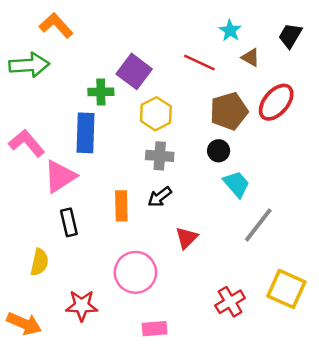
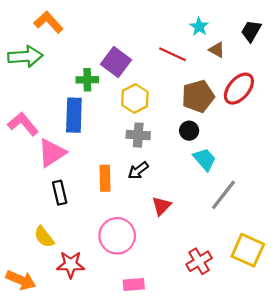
yellow semicircle: (39, 262) -> (44, 237), moved, turned 130

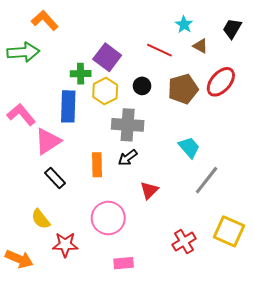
yellow hexagon: (135, 99) -> (105, 91), moved
black circle: (189, 131) -> (142, 86), moved
gray cross: (138, 135) -> (128, 125), size x1.4
black rectangle: (60, 193) -> (55, 178), turned -30

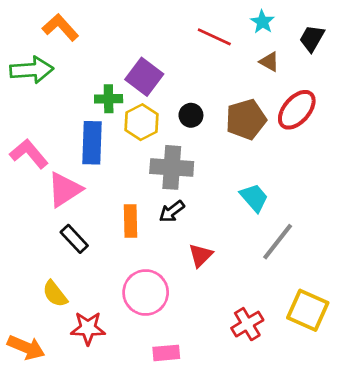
cyan star: (184, 24) -> (262, 22), moved
red line: (159, 50) -> (214, 37), moved

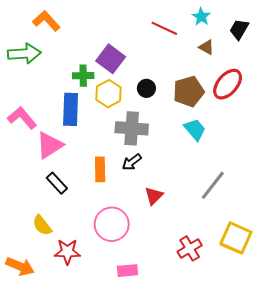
cyan trapezoid: (254, 198) -> (195, 129), moved

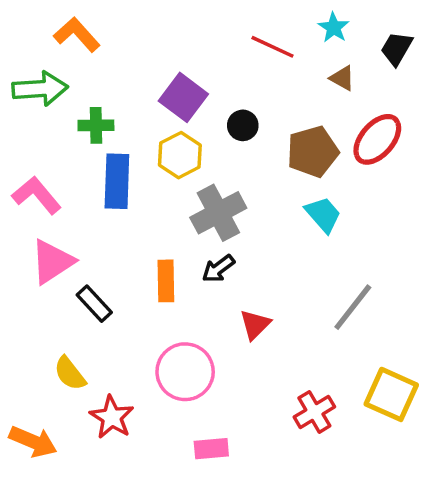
green cross: (83, 76) -> (96, 125), moved
black circle: (146, 88) -> (243, 125), moved
gray cross: (132, 128) -> (218, 213), turned -32
pink triangle: (50, 145) -> (52, 262), moved
red star: (67, 252) -> (112, 417), turned 30

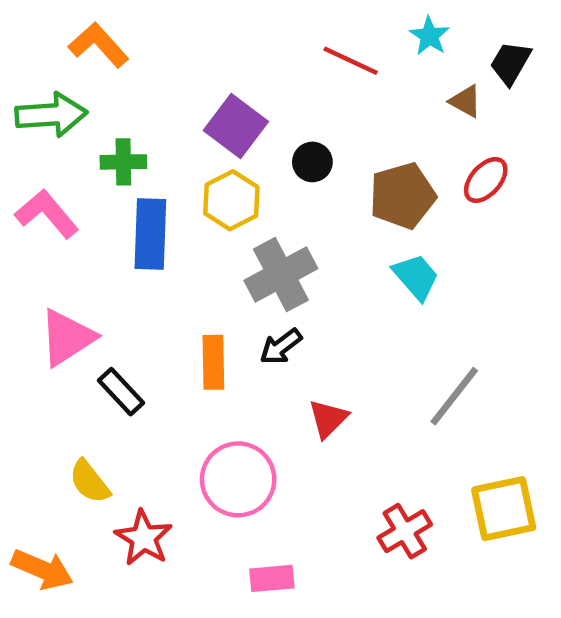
brown triangle: (342, 78) -> (465, 101), moved
red ellipse: (377, 139) -> (486, 180), size x0.7
pink L-shape: (37, 195) -> (47, 214), moved
yellow square: (391, 394) -> (504, 509), turned -36

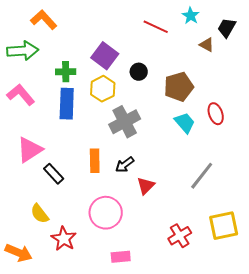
green cross: (123, 162) -> (66, 72), moved
red ellipse: (486, 180) -> (216, 114), moved, turned -60
black arrow: (281, 347) -> (125, 165), moved

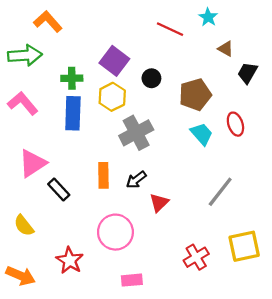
black trapezoid: (227, 28) -> (247, 73), moved
yellow semicircle: (40, 214) -> (24, 226), moved

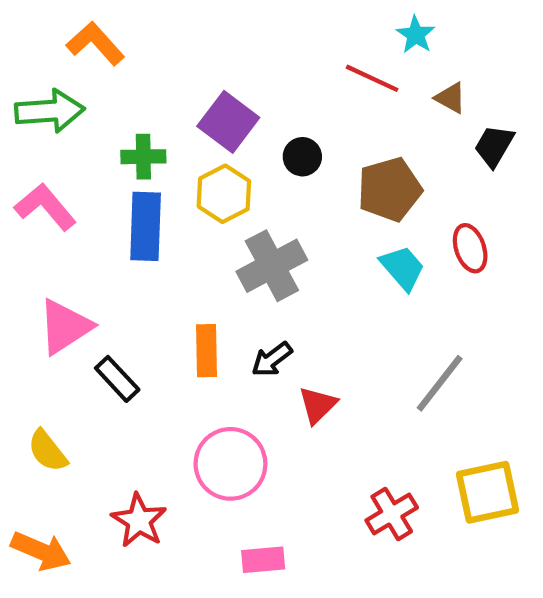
red line: (170, 29) -> (372, 78), moved

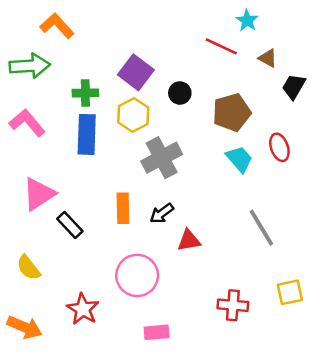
gray line: (440, 383) -> (261, 228), turned -69
red triangle: (318, 405) -> (189, 240), turned 35
yellow square: (488, 492) -> (290, 292), size x0.7
red cross: (392, 514) -> (233, 305), turned 36

